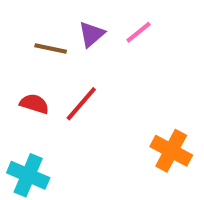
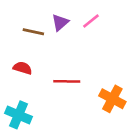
red line: (81, 104) -> (67, 81), moved, turned 50

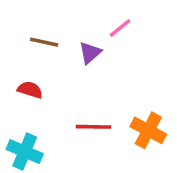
purple triangle: (60, 22) -> (90, 53), moved
red line: (67, 81) -> (94, 127), moved

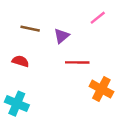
pink line: (120, 28) -> (98, 18), moved
red line: (94, 127) -> (77, 62), moved

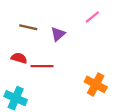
red line: (77, 62) -> (42, 66), moved

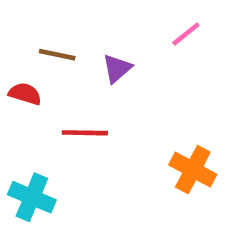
red semicircle: (19, 58) -> (25, 94), moved

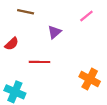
brown line: (57, 55) -> (26, 12), moved
red semicircle: (25, 94) -> (12, 44), turned 120

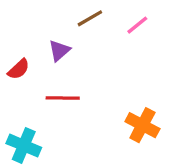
brown line: (26, 12) -> (90, 18), moved, turned -42
purple triangle: (54, 32) -> (59, 51), moved

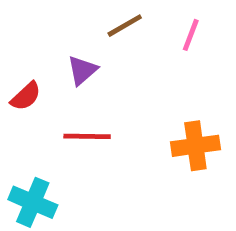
pink line: (137, 25) -> (191, 35), turned -30
orange cross: (142, 125) -> (195, 146), moved, turned -36

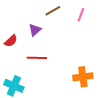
orange cross: (195, 146) -> (83, 77), moved

